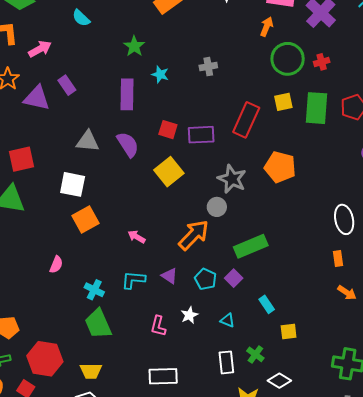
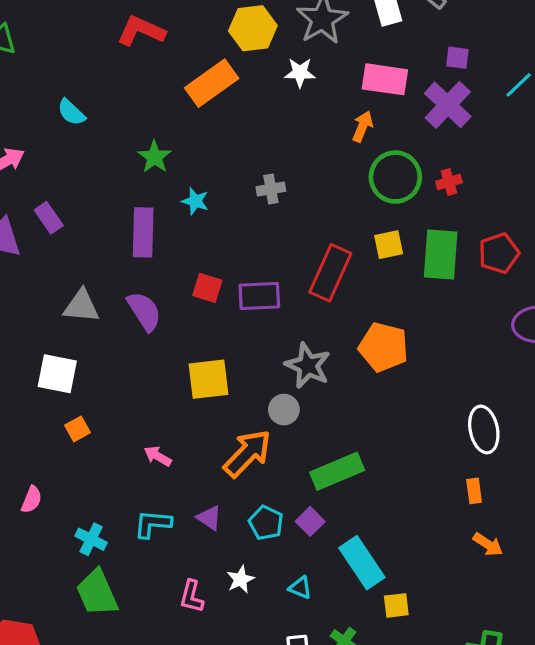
yellow square: (169, 172) -> (208, 379), moved, turned 32
orange square: (85, 220) -> (78, 429), size x0.6
cyan rectangle: (267, 304) -> (362, 563), size x1.8

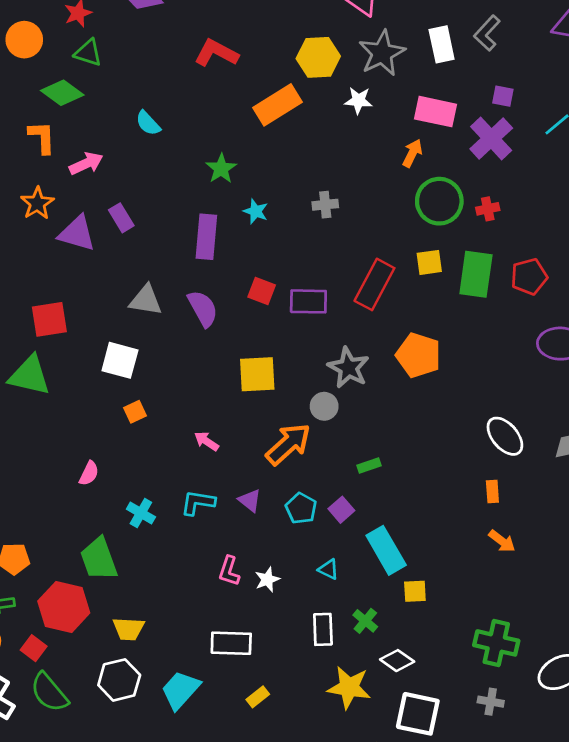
white ellipse: (484, 429) -> (505, 436), turned -33
green rectangle: (337, 471) -> (369, 466), size x0.5
white star: (241, 579) -> (267, 579), moved
green trapezoid: (97, 593) -> (99, 559), moved

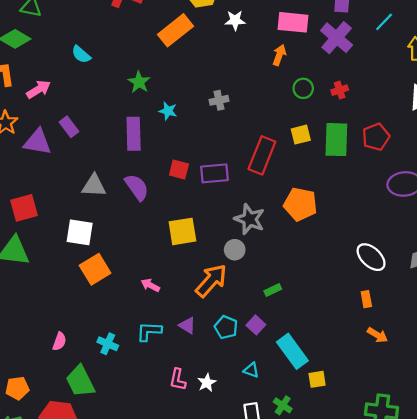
green circle: (439, 201) -> (303, 88), size x0.6
orange square: (135, 412) -> (95, 269), size x1.8
pink semicircle: (89, 473) -> (59, 341), moved

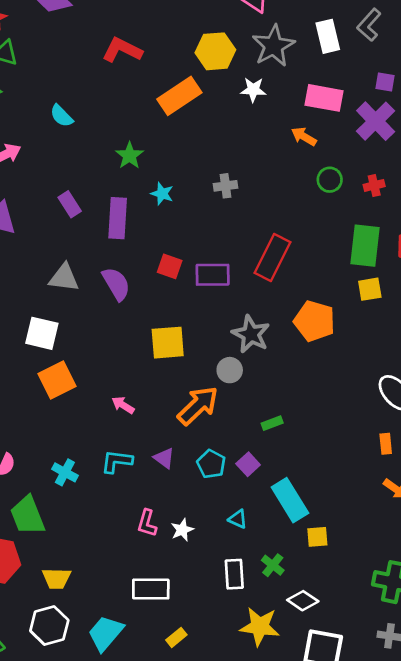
orange arrow: (279, 55) -> (304, 137), turned -84
purple rectangle: (69, 127) -> (70, 204), moved
yellow square: (301, 135) -> (370, 289), moved

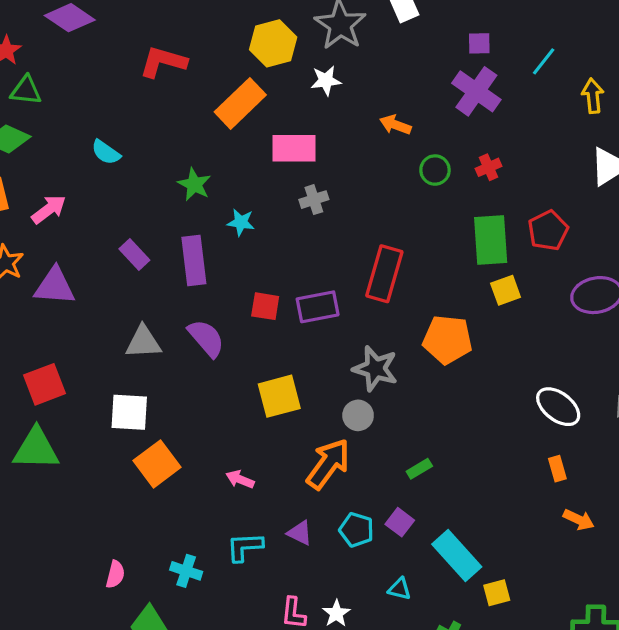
pink rectangle: (324, 98) -> (294, 148), moved

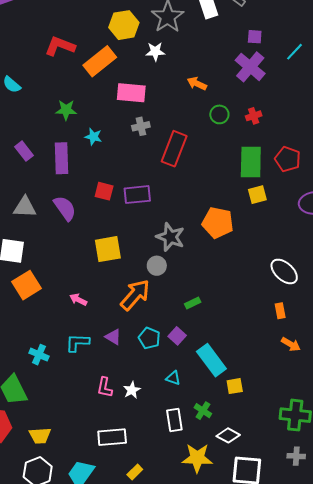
red L-shape: (163, 62) -> (60, 46), moved
green star: (194, 184) -> (66, 110), turned -30
red pentagon: (548, 230) -> (288, 159), turned -30
red rectangle: (384, 274) -> (174, 149), moved

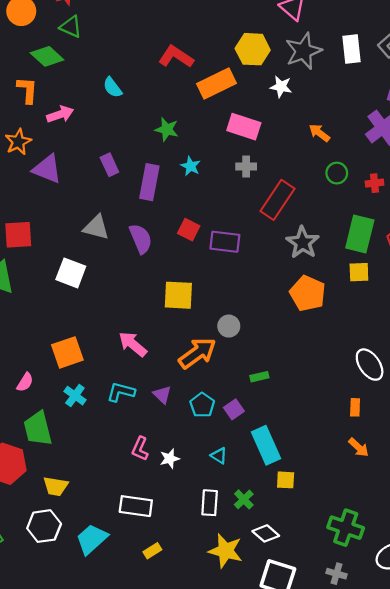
gray star: (170, 237) -> (303, 243), moved
orange square: (27, 285) -> (67, 352), moved
pink arrow: (78, 300) -> (133, 344), size x1.5

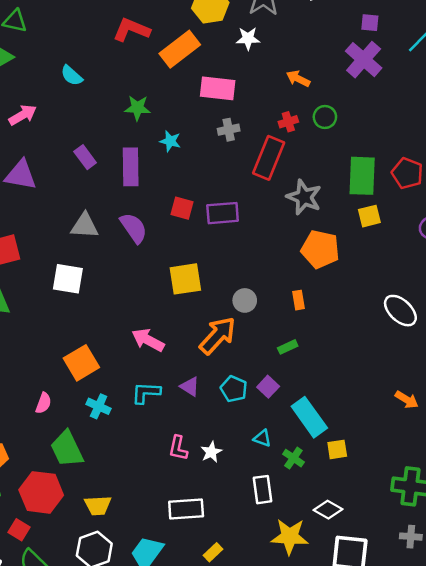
red cross: (374, 183) -> (288, 122), moved
orange rectangle: (355, 407) -> (299, 300), moved
green cross: (244, 499) -> (293, 458), moved

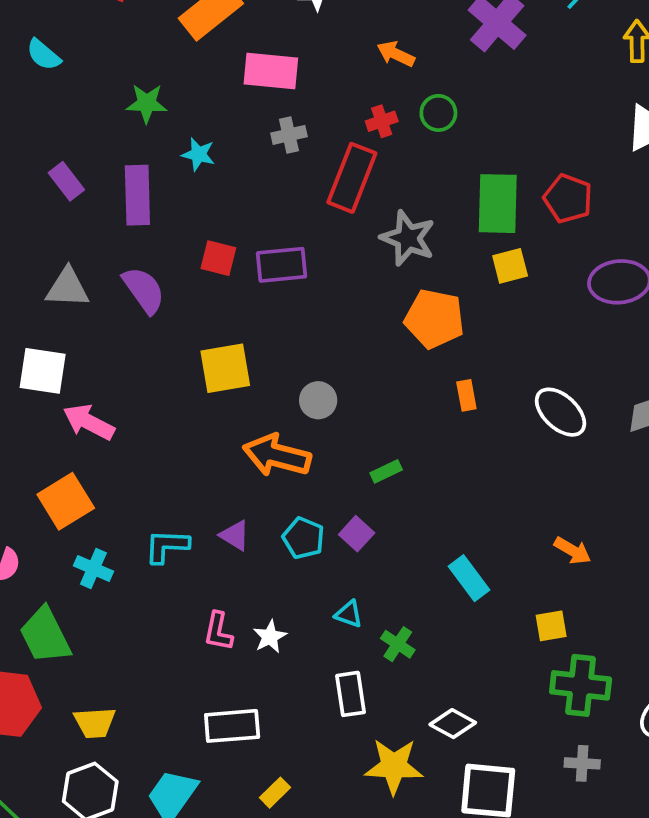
orange rectangle: (299, 300) -> (466, 395), moved
orange arrow: (218, 336) -> (277, 455), turned -117
pink arrow: (148, 340) -> (89, 422), moved
cyan rectangle: (309, 417) -> (469, 578), moved, size x0.7
yellow square: (337, 449) -> (551, 626), moved

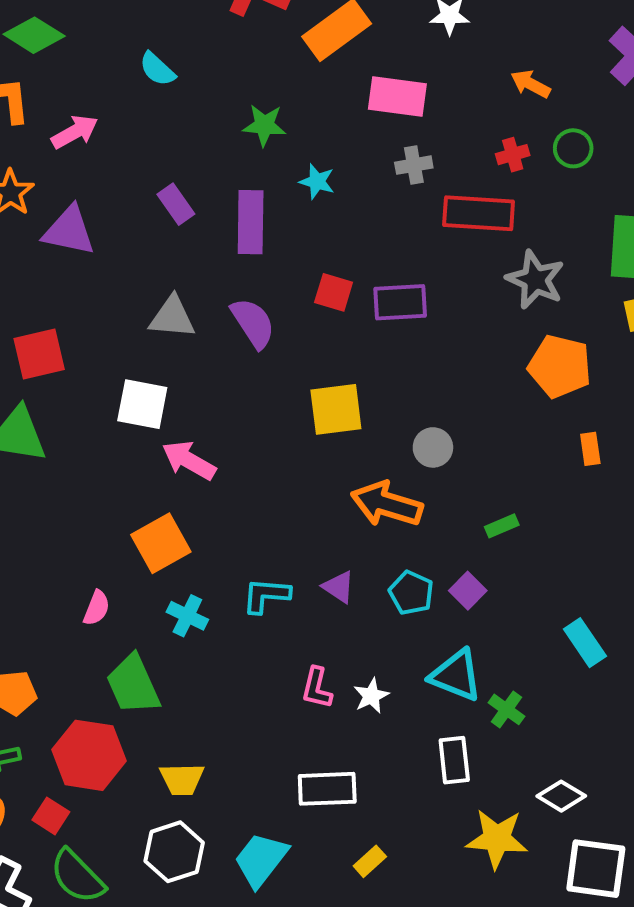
red rectangle: (352, 178) -> (479, 213), turned 70
cyan triangle: (349, 614) -> (456, 675), size x1.8

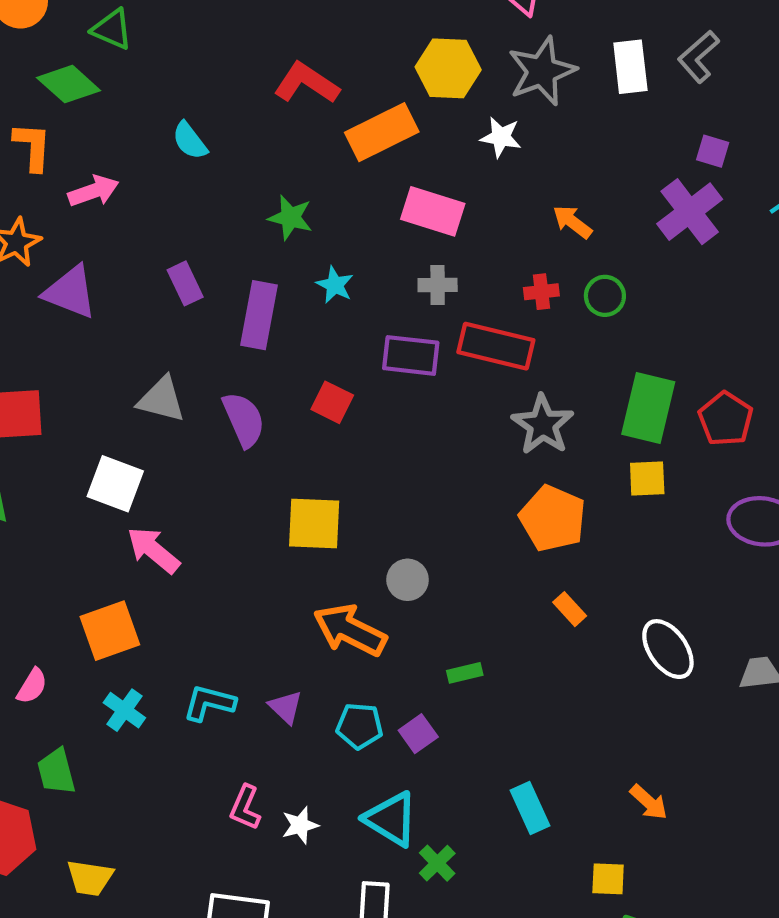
purple rectangle: (400, 302) -> (411, 355), moved
orange rectangle: (590, 449) -> (570, 609), turned -44
cyan pentagon: (411, 593) -> (359, 726), turned -30
green trapezoid: (133, 685) -> (56, 772), size x0.7

